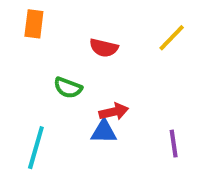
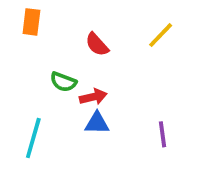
red semicircle: (104, 48) -> (97, 44), turned 35
red arrow: (114, 112) -> (93, 97), moved

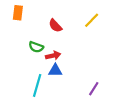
purple line: (163, 134) -> (94, 89), moved, turned 40
cyan line: (33, 138) -> (37, 85), moved

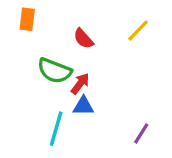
green semicircle: (36, 47) -> (54, 71), size x1.5
red arrow: (53, 56) -> (80, 84), turned -40

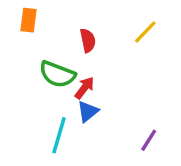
red semicircle: (83, 39) -> (88, 40), turned -150
blue triangle: (83, 106) -> (88, 112), turned -40

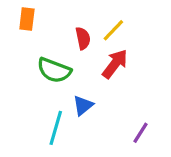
yellow line: (145, 32) -> (113, 30), moved
red arrow: (84, 88) -> (115, 64), moved, size x1.4

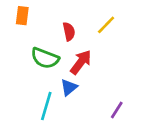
yellow line: (113, 30) -> (106, 25), moved
red arrow: (115, 64) -> (81, 62), moved

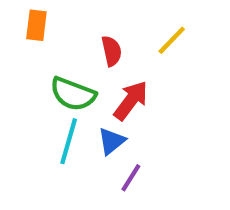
cyan line: (46, 106) -> (69, 141), moved
purple line: (117, 110) -> (131, 178), moved

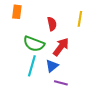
yellow line: (172, 40) -> (80, 19), turned -35
purple line: (131, 178) -> (61, 83), turned 72

